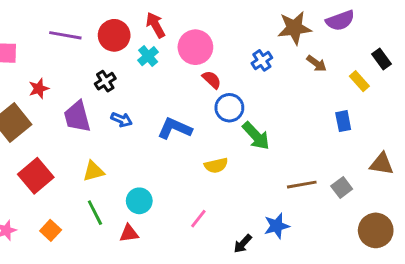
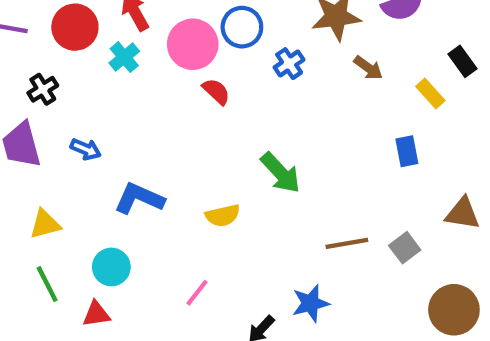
black cross: (105, 81) -> (43, 89), moved
blue circle: (229, 108) -> (242, 27), moved
blue L-shape: (175, 128) -> (139, 198), moved

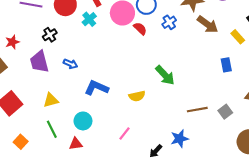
brown arrow: (368, 68) -> (208, 24), size x1.5
red semicircle: (216, 91) -> (140, 29), moved

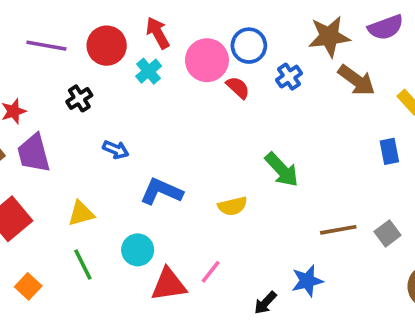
purple trapezoid: (39, 62) -> (34, 153), moved
red triangle: (76, 144) -> (169, 285), moved, size x1.5

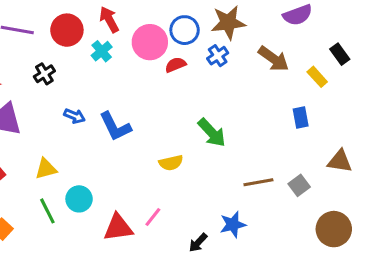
brown star: (329, 36) -> (228, 23), moved
red semicircle: (238, 88) -> (175, 65), turned -65
blue L-shape: (161, 192) -> (115, 127), moved, turned -140
cyan circle: (138, 250) -> (79, 199), moved

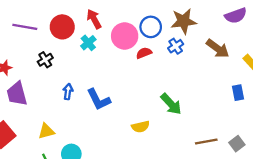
blue arrow: (74, 116) -> (68, 92), turned -105

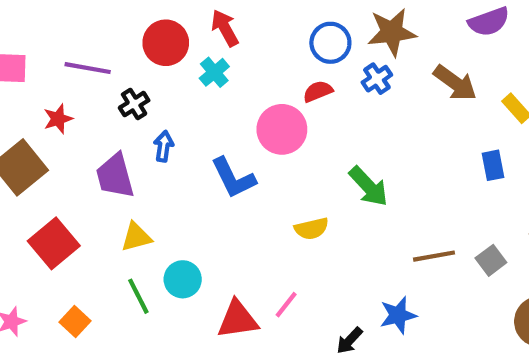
purple line: (25, 27) -> (88, 68), moved
pink circle: (125, 36) -> (282, 129), moved
blue arrow: (68, 92) -> (164, 146), moved
purple trapezoid: (17, 94) -> (115, 176), moved

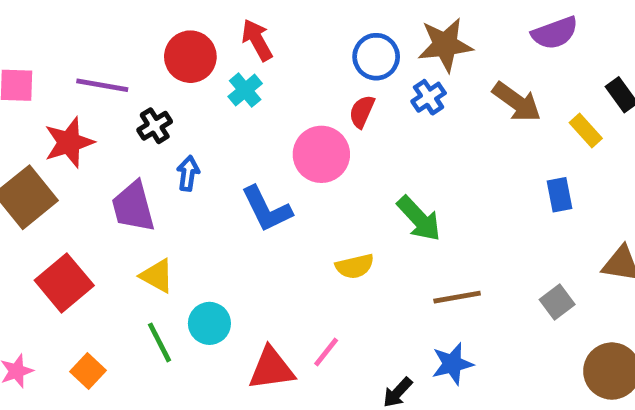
red semicircle: (318, 91) -> (362, 111), turned -44
red star: (58, 119) -> (69, 142), size x1.5
yellow triangle: (136, 237) -> (157, 276), turned 44
brown line: (434, 256) -> (457, 297), moved

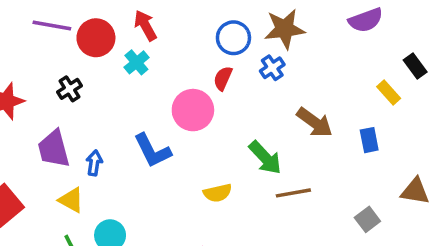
purple line: (102, 85) -> (52, 25), moved
brown arrow: (517, 102) -> (315, 122), moved
blue arrow: (188, 173) -> (94, 163), moved
brown line: (457, 297) -> (293, 193), moved

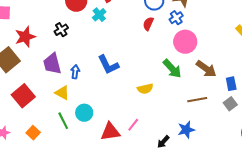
pink circle: (193, 110) -> (185, 42), moved
brown arrow: (315, 122) -> (206, 69), moved
blue rectangle: (369, 140) -> (231, 84), moved
brown line: (293, 193) -> (197, 100), moved

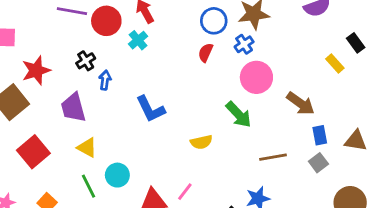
brown arrow: (206, 69) -> (301, 103), moved
blue arrow: (75, 72) -> (105, 80), moved

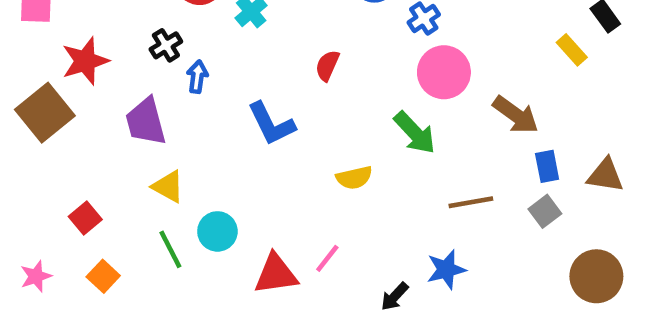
red semicircle: (206, 53) -> (327, 66), moved
red square: (33, 152) -> (85, 218), moved, size x0.6

